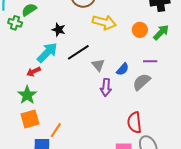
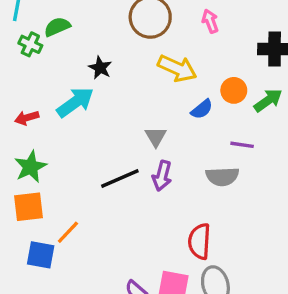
black line: (78, 52) -> (120, 179), moved
blue semicircle: (123, 69) -> (202, 109), moved
red arrow: (34, 72) -> (27, 118), moved
gray semicircle: (142, 82) -> (222, 176), turned -150

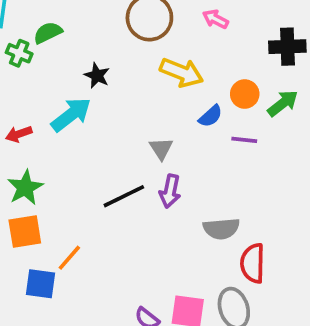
pink arrow: (210, 21) -> (215, 19), turned -40
purple line: (242, 145) -> (244, 140), moved
gray semicircle: (222, 176) -> (221, 229), moved
red semicircle: (199, 241) -> (253, 263), moved

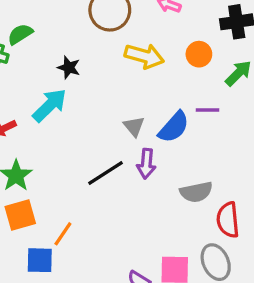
orange circle: (245, 94) -> (199, 54), moved
blue semicircle: (211, 116) -> (174, 127), moved, size x1.5

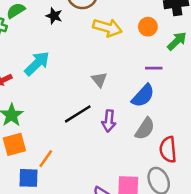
black star: (69, 68) -> (54, 16), moved
blue semicircle: (174, 127) -> (143, 96), moved
purple arrow: (146, 164) -> (109, 121), moved
gray semicircle: (196, 192) -> (145, 129), turned -45

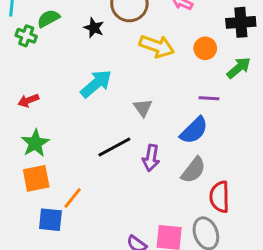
cyan arrow: (37, 63) -> (96, 84), moved

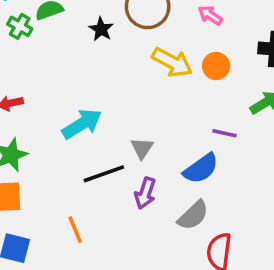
orange circle: (205, 48) -> (216, 66), moved
cyan arrow: (96, 84) -> (82, 124), moved
gray triangle: (143, 108) -> (142, 148), moved
orange line: (73, 198) -> (75, 230), moved, turned -70

